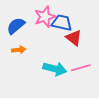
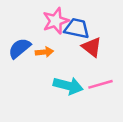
blue semicircle: (16, 26) -> (20, 48), moved
orange arrow: (19, 50) -> (44, 52), moved

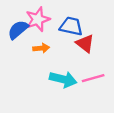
pink star: (56, 21) -> (38, 19), moved
blue semicircle: (20, 48) -> (18, 30), moved

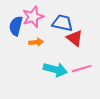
blue semicircle: (18, 30) -> (16, 26), turned -36

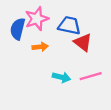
cyan arrow: (55, 70) -> (61, 77), size x0.7

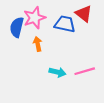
red triangle: (83, 42) -> (84, 14), moved
orange arrow: (40, 47) -> (38, 44), turned -96

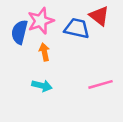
cyan arrow: (58, 72) -> (42, 86), moved

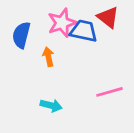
pink star: (41, 21) -> (62, 23), moved
cyan arrow: (42, 86) -> (51, 106), moved

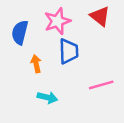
blue trapezoid: (84, 31) -> (69, 51), moved, turned 76
orange arrow: (48, 57) -> (36, 64), moved

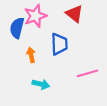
red triangle: (100, 16) -> (74, 14), moved
pink star: (57, 21) -> (35, 16), moved

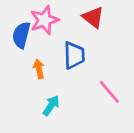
pink line: (87, 73) -> (109, 92), turned 66
cyan arrow: (41, 84) -> (51, 106), turned -70

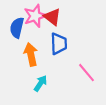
red triangle: (93, 17) -> (52, 17), moved
orange arrow: (39, 69) -> (31, 54), size x1.5

